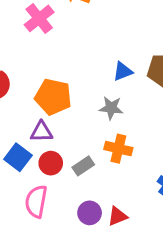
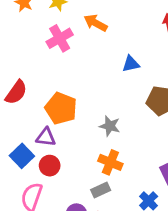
blue triangle: (123, 71) -> (131, 64), moved
gray rectangle: (83, 166) -> (101, 190), moved

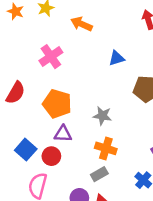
pink cross: (60, 38) -> (51, 57), moved
purple triangle: (46, 137) -> (63, 134), moved

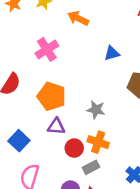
red circle: (51, 156) -> (74, 148), moved

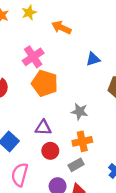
orange pentagon: (52, 96) -> (45, 83), moved
orange cross: (98, 142) -> (82, 141), turned -30
red circle: (74, 148) -> (50, 151), moved

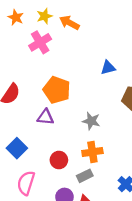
orange arrow: (61, 28) -> (69, 23), moved
pink cross: (33, 57) -> (40, 42), moved
purple triangle: (43, 128) -> (45, 117), moved

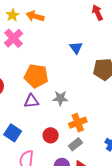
blue triangle: (108, 68) -> (76, 48), turned -40
gray star: (91, 121) -> (60, 98), moved

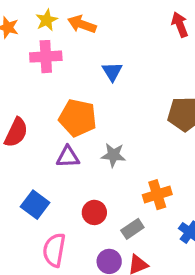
pink cross: (13, 38) -> (46, 57), turned 36
blue triangle: (76, 48) -> (112, 71), moved
orange cross: (78, 123) -> (157, 195), moved

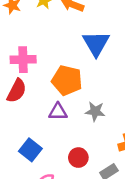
pink cross: (46, 57) -> (23, 60), moved
blue triangle: (112, 71) -> (96, 43), size x1.6

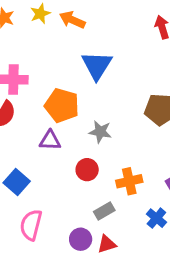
gray star: (95, 111) -> (100, 132), moved
red circle: (78, 158) -> (87, 170), moved

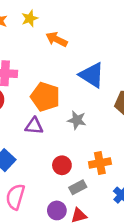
orange arrow: (72, 20) -> (57, 39), moved
blue triangle: (97, 65) -> (92, 75), moved, turned -32
red circle: (87, 170) -> (62, 165), moved

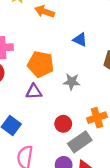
blue triangle: (92, 75) -> (80, 40), size x0.6
gray rectangle: (78, 187) -> (80, 142), size x1.5

